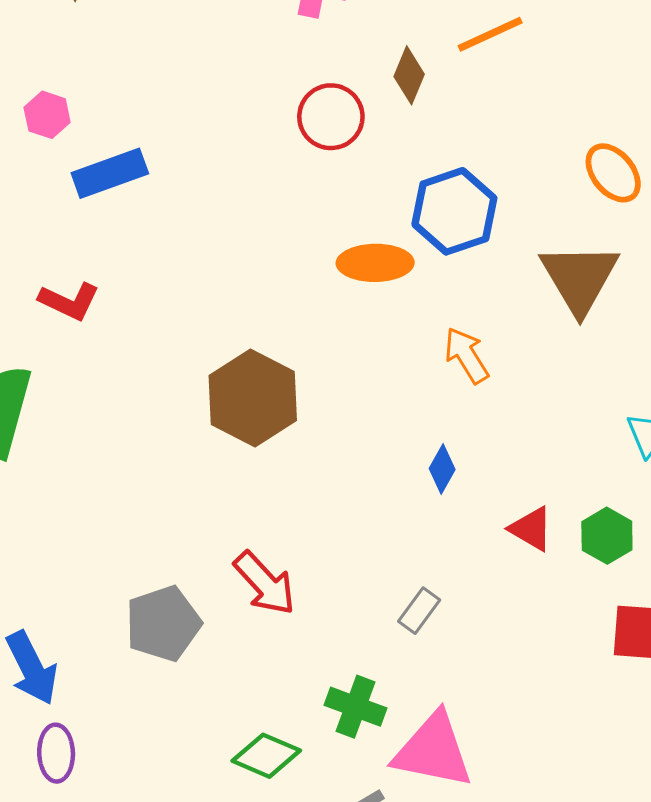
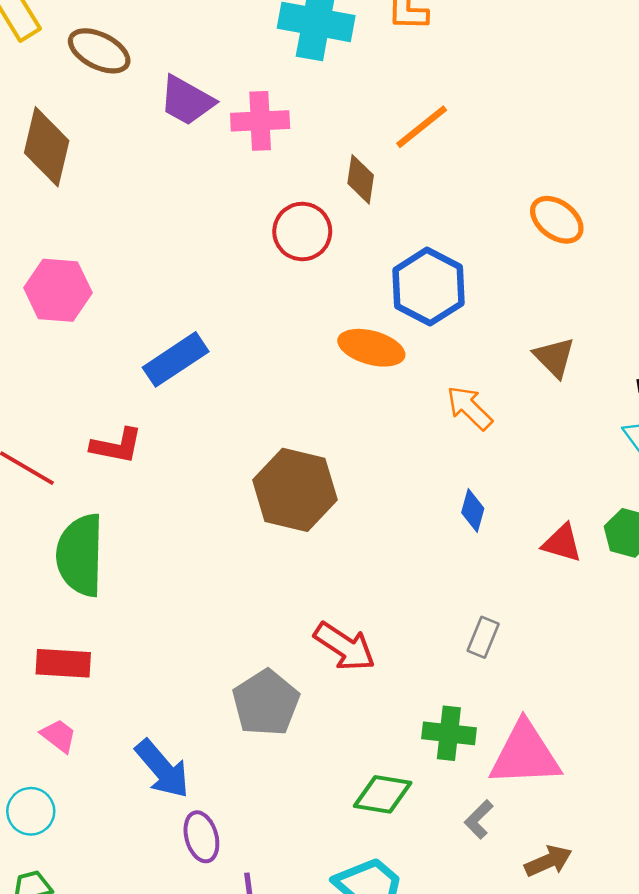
pink hexagon: (47, 115) -> (58, 290), size x1.6
blue rectangle: (110, 173) -> (176, 359), moved
orange ellipse: (375, 263) -> (371, 348), turned 30
brown triangle: (579, 278) -> (554, 357), moved, size x0.6

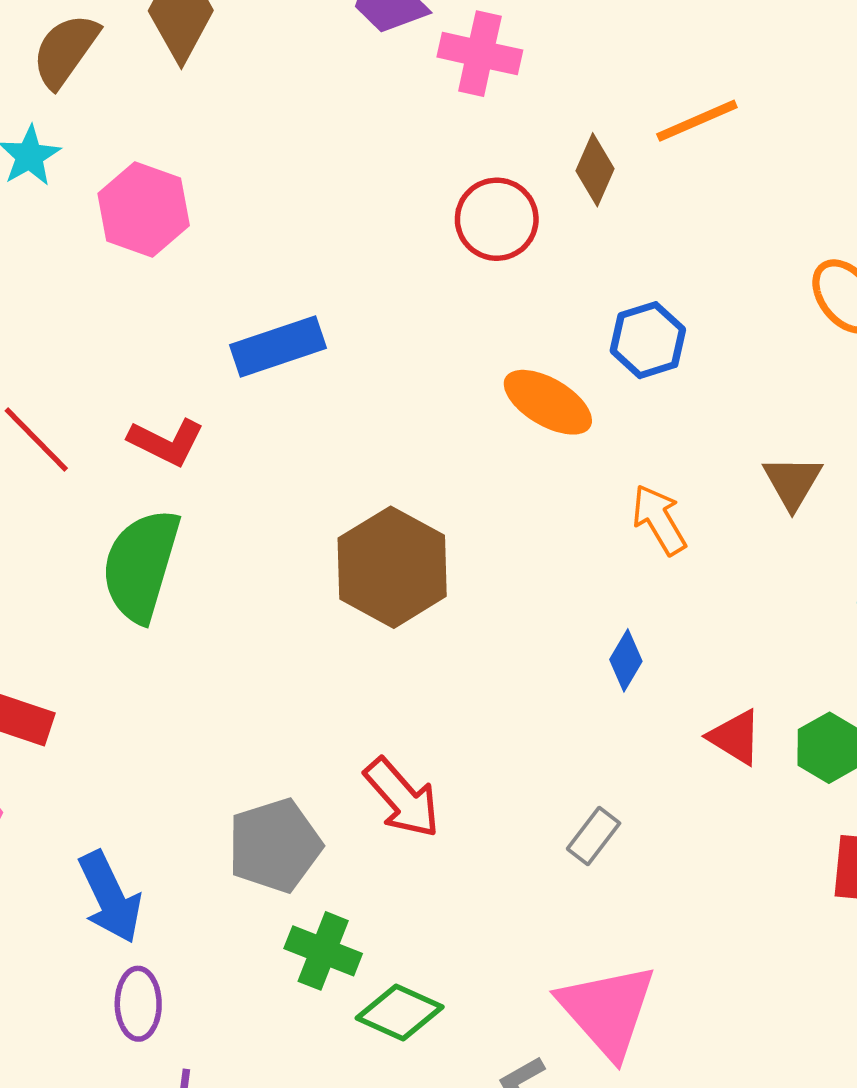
blue hexagon: (429, 287) -> (648, 340), size x0.7
green semicircle: (80, 555) -> (141, 565), moved
green cross: (449, 733) -> (323, 951), moved
pink triangle: (525, 754) -> (607, 1010), turned 36

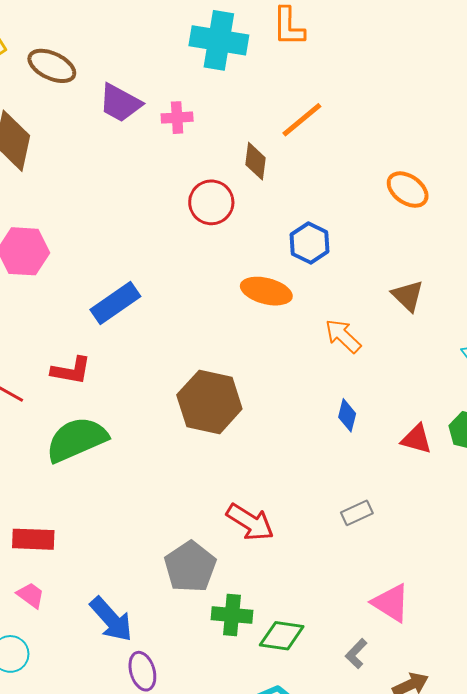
pink cross: (480, 54) -> (177, 118), size x0.7
green semicircle: (141, 565) -> (77, 439), turned 66
gray rectangle: (594, 836) -> (357, 513), turned 44
pink triangle: (607, 1010) -> (391, 603), size x0.7

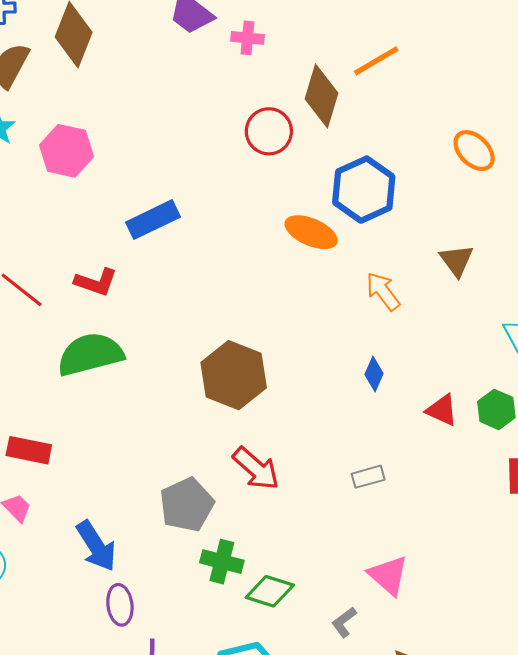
brown diamond: (256, 161) -> (321, 96), size x1.5
blue hexagon: (310, 243) -> (364, 190), size x1.5
brown hexagon: (209, 402) -> (234, 375), moved

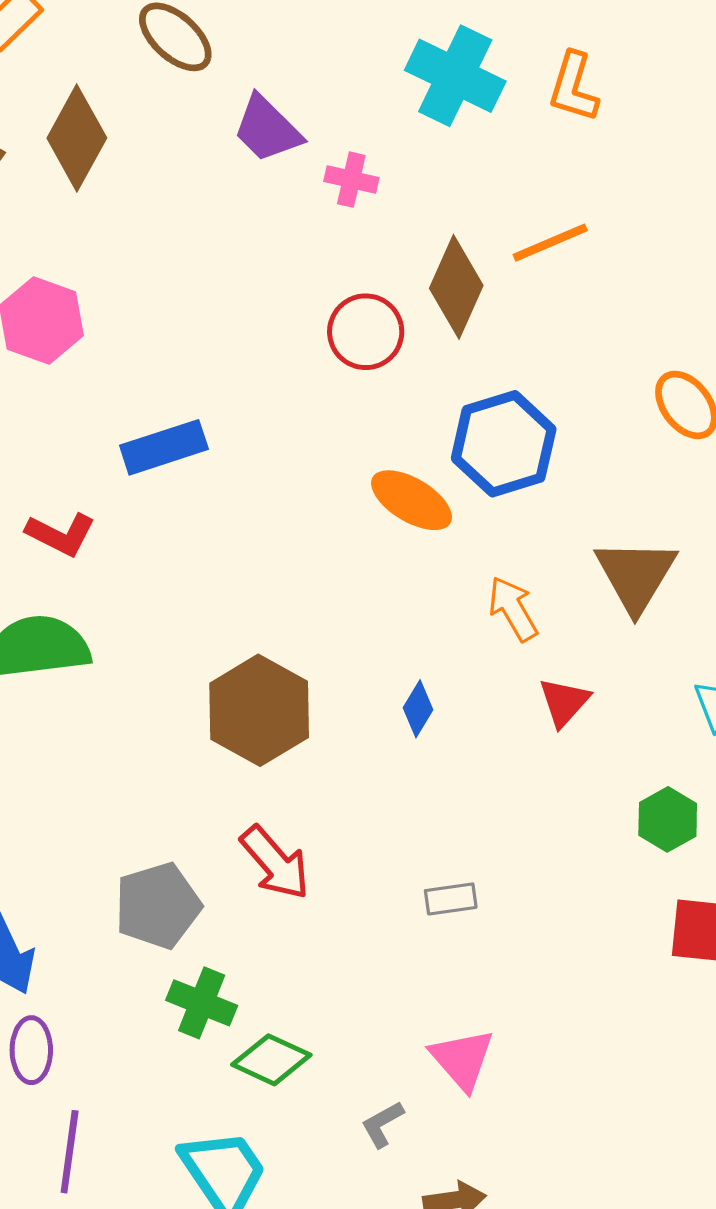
brown triangle: (457, 260) -> (636, 575), size x1.5
blue diamond: (374, 374) -> (418, 709), moved
red triangle: (442, 410) -> (564, 702), moved, turned 40

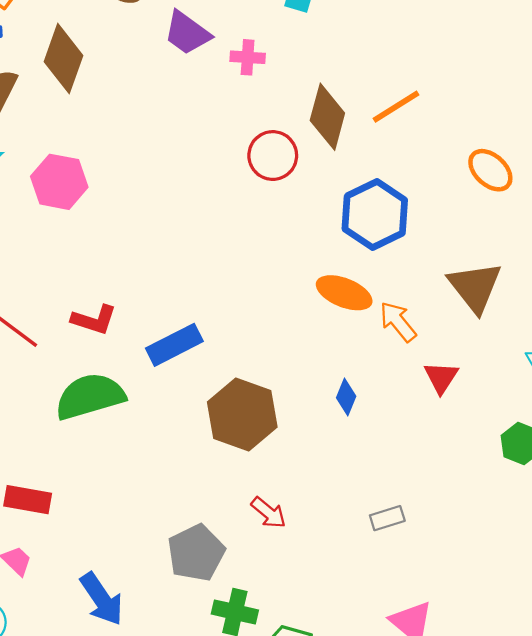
orange line: (550, 243) -> (396, 107), moved
blue rectangle: (164, 447) -> (174, 345), moved
orange ellipse: (412, 500) -> (344, 293), moved
red arrow: (275, 863) -> (269, 513), size x0.7

